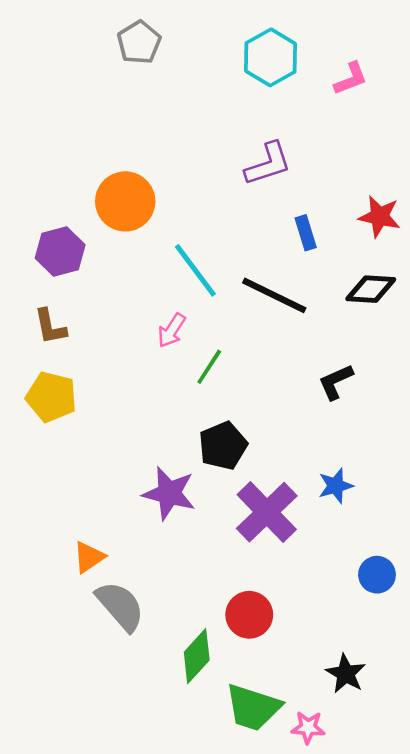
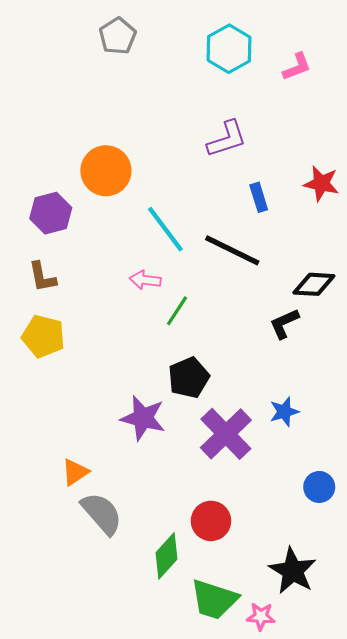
black diamond: (371, 289) -> (314, 284), moved
pink arrow: (172, 330) -> (145, 280), turned 64
black star: (346, 674) -> (293, 571), size x1.4

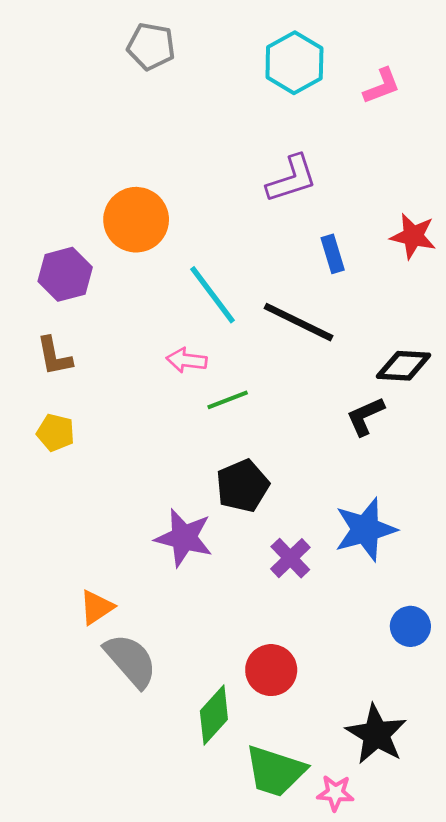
gray pentagon: (118, 36) -> (151, 46), turned -30
green line: (177, 311) -> (228, 400), turned 36
yellow pentagon: (43, 336) -> (56, 433), size x0.7
blue star: (284, 412) -> (365, 529), size x1.6
purple cross: (226, 434) -> (290, 558), size x0.6

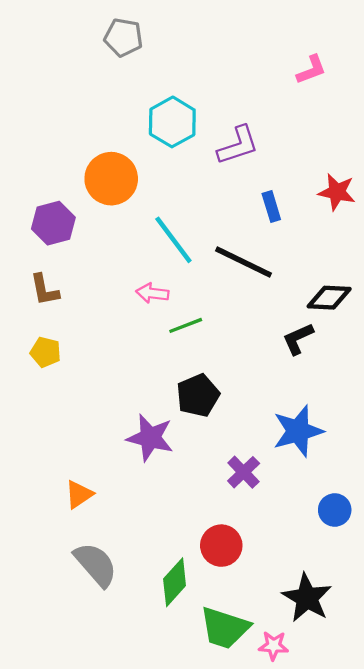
cyan hexagon: (294, 63) -> (172, 122), moved
purple cross: (290, 558) -> (244, 472), moved
gray semicircle: (131, 661) -> (96, 564), moved

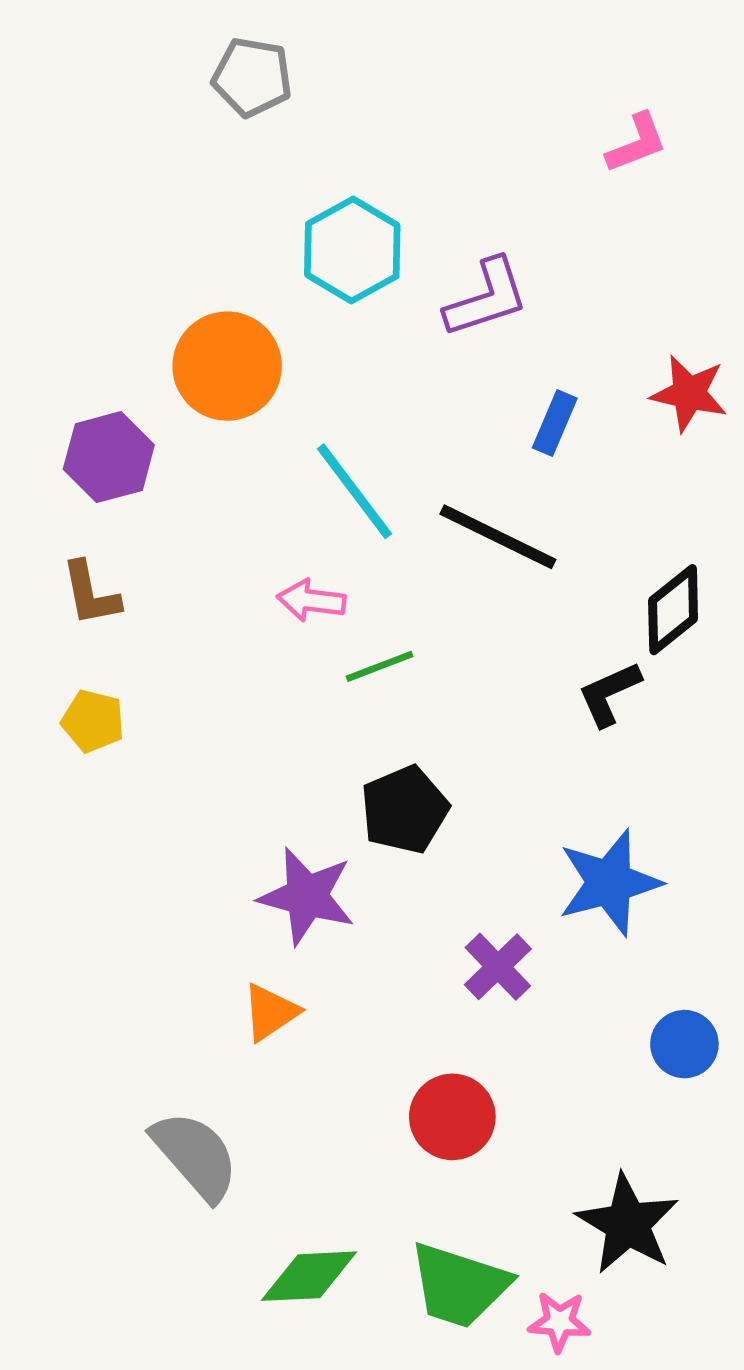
blue rectangle: (271, 206) -> (555, 423), turned 40
black diamond: (329, 298) -> (673, 610), turned -42
orange triangle: (79, 494) -> (270, 1012), moved
green diamond: (175, 582) -> (309, 1276), moved, turned 45

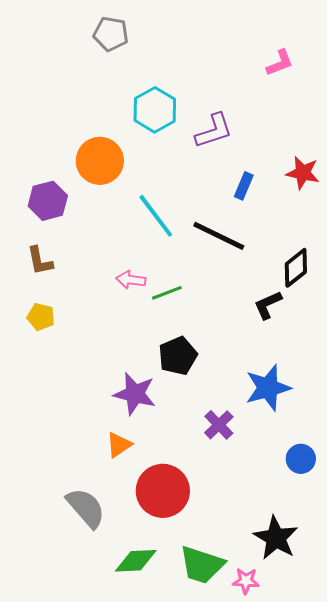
pink arrow: (311, 600) -> (131, 280), moved
red circle: (452, 1117) -> (163, 491), moved, size x1.4

